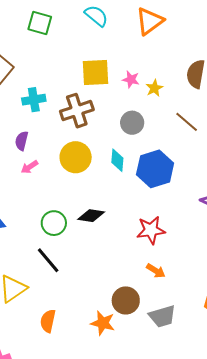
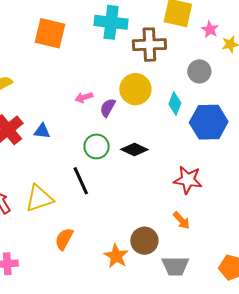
cyan cross: (34, 100) -> (111, 22), size x1.4
purple semicircle: (22, 141) -> (108, 108), moved
pink arrow: (29, 167) -> (84, 97), moved

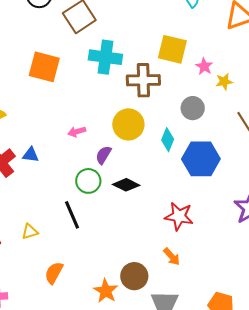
purple semicircle: (108, 108) -> (103, 155), moved
blue triangle: (42, 131) -> (31, 155), moved
yellow triangle: (39, 198) -> (30, 232), size x0.6

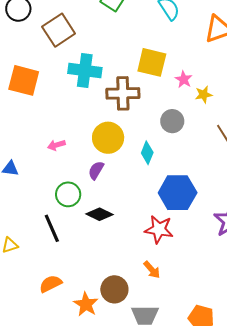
purple semicircle: (103, 155) -> (96, 170), moved
blue hexagon: (201, 159) -> (178, 193), moved
black diamond: (126, 185) -> (100, 214), moved
orange semicircle: (54, 273) -> (51, 284), moved, turned 35

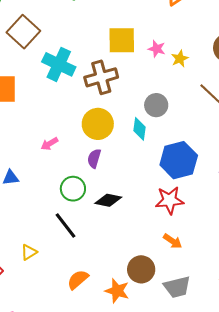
cyan cross: (85, 70) -> (59, 64), turned 32
gray circle: (172, 121) -> (156, 105), moved

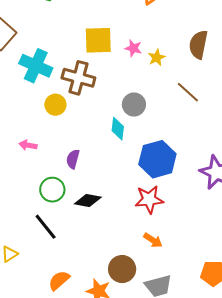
brown cross: (101, 77) -> (78, 78), turned 32
yellow circle: (98, 124) -> (55, 105), moved, size x0.7
pink arrow: (49, 144) -> (28, 145), turned 42

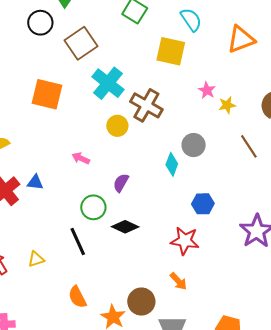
yellow square: (98, 40) -> (171, 51), moved
blue hexagon: (157, 159) -> (203, 204), size x0.6
orange semicircle: (59, 280) -> (77, 297), turned -90

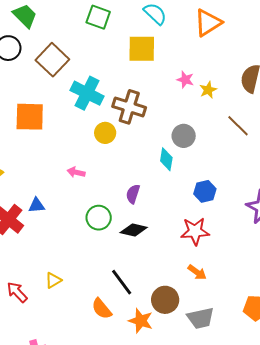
purple semicircle: (121, 183) -> (133, 194), moved
black line: (78, 242) -> (122, 282), moved

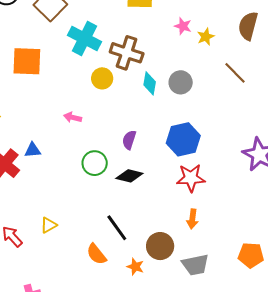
cyan diamond: (166, 159) -> (150, 83), moved
blue hexagon: (205, 191) -> (183, 139), moved, size x1.5
orange arrow: (197, 272) -> (192, 219), turned 60
orange star: (141, 321) -> (135, 267), size x0.7

